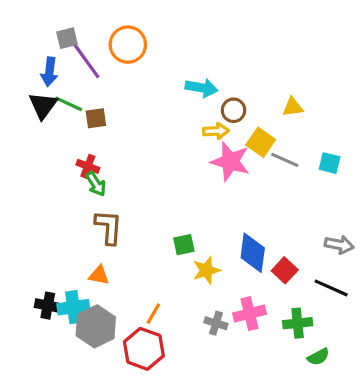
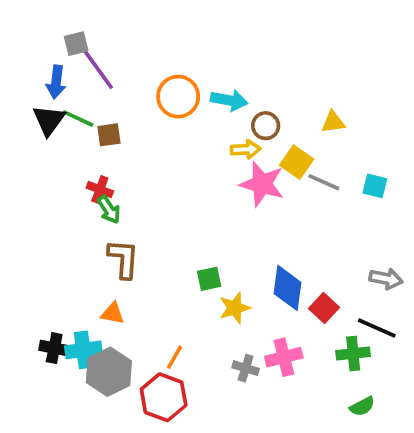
orange circle: (128, 45) -> (178, 97), moved
green cross: (298, 323) -> (353, 354), moved

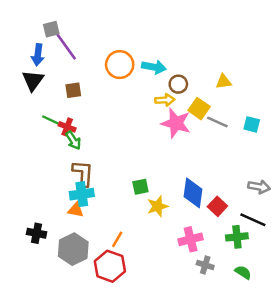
green line: (78, 118) -> (52, 121), moved
cyan cross: (83, 350) -> (82, 194), moved
gray cross: (246, 368) -> (205, 265), moved
green semicircle: (362, 406) -> (243, 272), turned -119

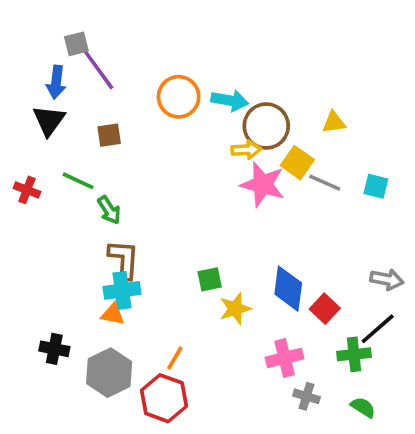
brown circle: (178, 84) -> (266, 126), size x1.6
red cross: (67, 127) -> (27, 190), moved
black line: (253, 220) -> (378, 329), turned -65

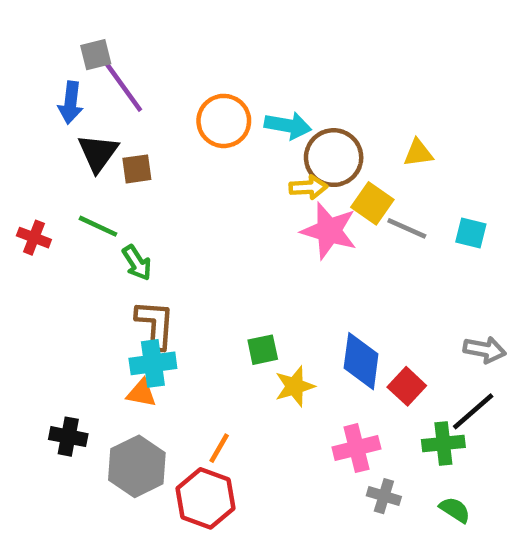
black triangle: (49, 121) -> (98, 153), moved

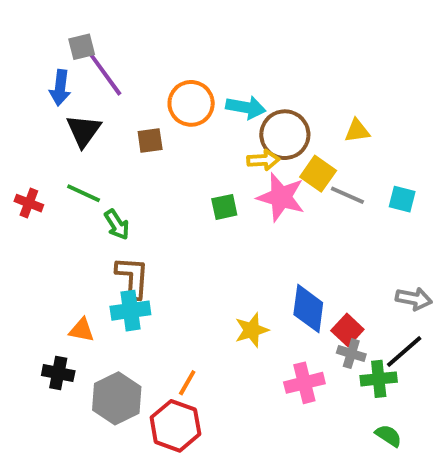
brown square: (137, 169) -> (150, 141), moved
green square: (263, 350) -> (224, 207), moved
orange triangle: (141, 393) -> (82, 330), moved
gray cross: (384, 496) -> (351, 354), moved

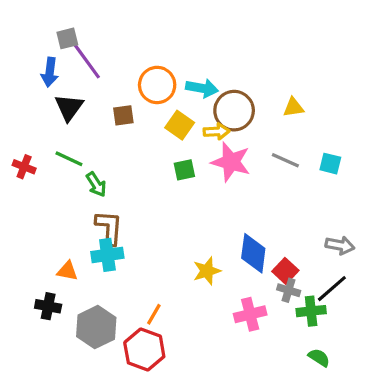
yellow square: (318, 174) -> (180, 125), moved

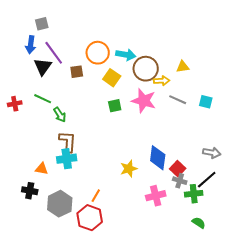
purple line: (87, 61) -> (54, 53), moved
yellow arrow: (216, 131) -> (162, 81), moved
red cross: (24, 167) -> (15, 104), turned -32

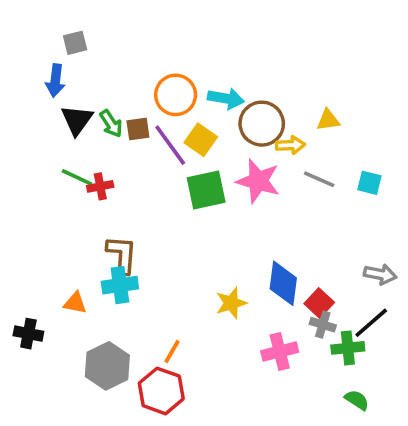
purple line: (54, 53) -> (170, 145), moved
red cross: (15, 104) -> (100, 186), moved
green square: (115, 106) -> (206, 190), size x1.6
green arrow: (60, 115) -> (111, 124), moved
black cross: (30, 191) -> (28, 334), moved

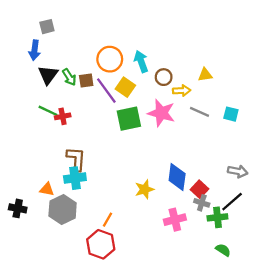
cyan arrow: (226, 98) -> (141, 61), turned -120
brown circle: (262, 124) -> (164, 77), size x0.6
gray hexagon: (107, 366) -> (63, 210), moved

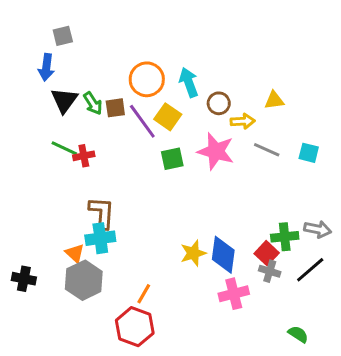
green square: (129, 119) -> (172, 159), size x0.7
blue diamond: (177, 177) -> (223, 255), moved
orange triangle: (47, 189) -> (75, 253), moved, turned 32
green cross: (217, 217) -> (285, 237), moved

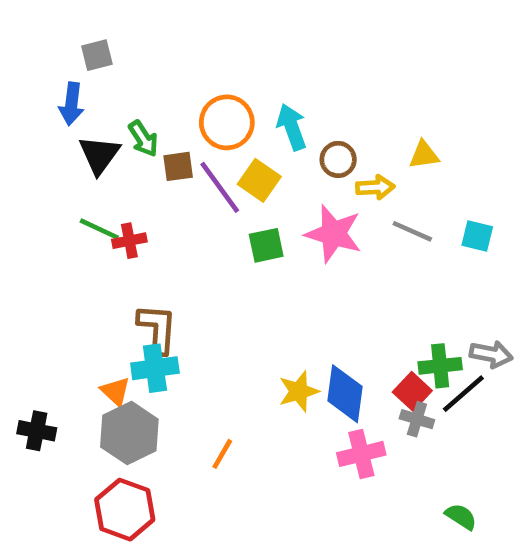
green arrow: (93, 103) -> (143, 139), moved
black line: (310, 270) -> (463, 394), moved
red hexagon: (135, 327) -> (125, 510), moved

